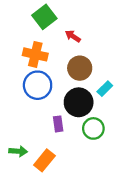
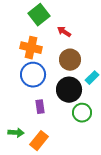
purple rectangle: (58, 124) -> (40, 107), moved

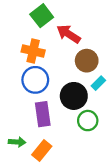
red arrow: (64, 32) -> (68, 34), size x1.6
brown circle: (70, 60) -> (87, 61), moved
purple rectangle: (40, 107) -> (43, 114), size x1.6

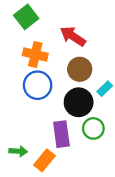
green square: (42, 16) -> (26, 17), moved
brown circle: (87, 61) -> (80, 69), moved
purple rectangle: (43, 114) -> (61, 134), moved

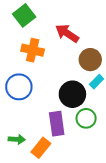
brown circle: (80, 69) -> (90, 60), moved
blue circle: (38, 85) -> (19, 87), moved

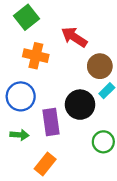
green circle: (86, 118) -> (103, 142), moved
purple rectangle: (57, 124) -> (51, 122), moved
green arrow: (17, 139) -> (20, 135), moved

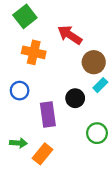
blue circle: (21, 96) -> (20, 91), size x0.7
black circle: (80, 105) -> (75, 98), size x0.7
green arrow: (20, 135) -> (18, 143), moved

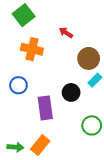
red arrow: (70, 35) -> (66, 33), size x0.6
green arrow: (18, 143) -> (15, 147), moved

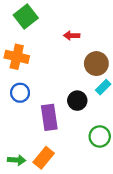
red arrow: (66, 33) -> (72, 36), turned -32
orange cross: (32, 49) -> (17, 57), moved

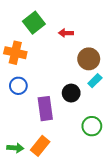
green square: (26, 16) -> (34, 23), moved

